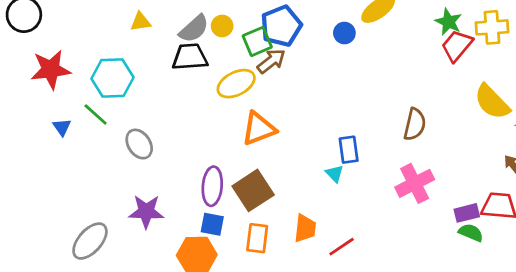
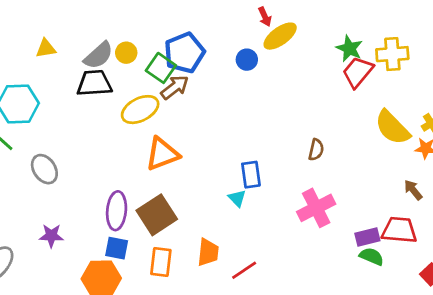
green square: (257, 41) -> (161, 68), turned -32
brown semicircle: (415, 124) -> (316, 150), size x0.7
purple star: (146, 212) -> (51, 236), size x0.7

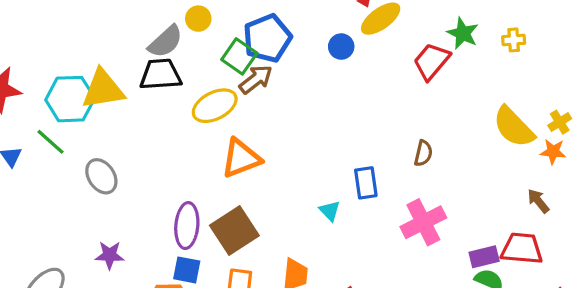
yellow triangle: (46, 49) -> (103, 89), moved, size x1.8
yellow circle: (126, 53) -> (198, 19), moved
yellow cross: (392, 54) -> (514, 40), size x0.6
red trapezoid: (358, 72) -> (432, 61), moved
blue rectangle: (251, 175) -> (366, 183), moved

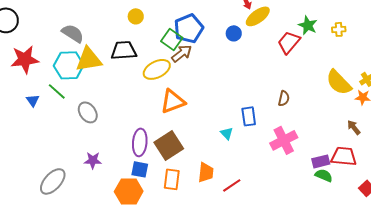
yellow circle: (198, 19) -> (136, 16), moved
gray semicircle: (165, 42) -> (73, 33), moved, turned -105

